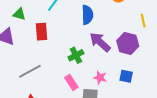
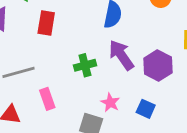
pink rectangle: (71, 82) -> (47, 99), moved

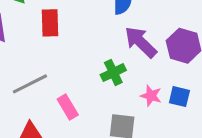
green cross: (85, 65) -> (113, 73), moved
pink star: (110, 103) -> (151, 96), moved

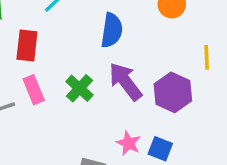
green cross: (113, 73) -> (80, 88), moved, turned -30
pink rectangle: (68, 107) -> (34, 90), moved

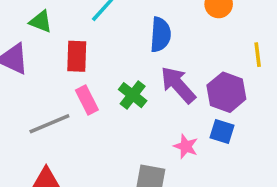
blue square: (160, 149) -> (222, 132), moved

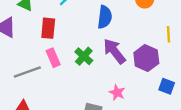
blue square: (222, 132) -> (167, 86), moved

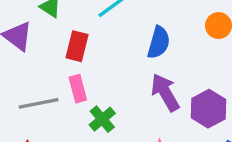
green cross: (84, 56) -> (102, 119), moved

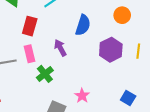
purple arrow: (165, 92) -> (60, 48), moved, size x0.7
purple hexagon: (209, 109) -> (111, 50), moved

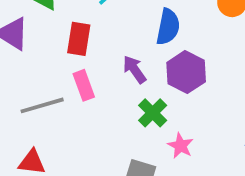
purple hexagon: (111, 50) -> (186, 72), moved
green cross: (45, 74) -> (153, 113), moved

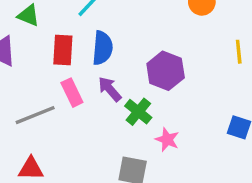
blue semicircle: (168, 27) -> (102, 48), moved
purple arrow: (134, 69) -> (110, 89), moved

